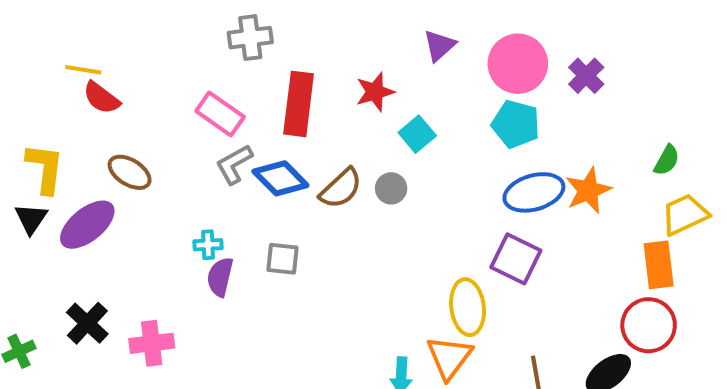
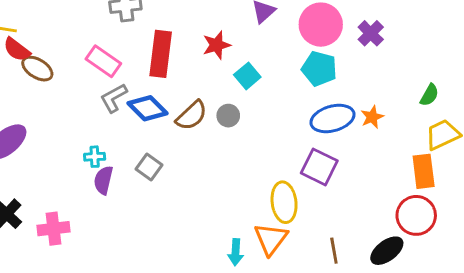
brown ellipse: (130, 172) -> (37, 69), moved
orange star: (588, 190) -> (372, 117), size x0.7
gray square: (282, 259) -> (149, 167), turned 30

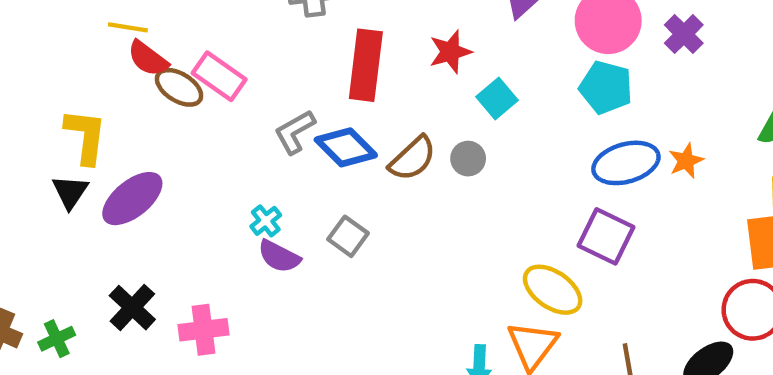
pink rectangle: (103, 61) -> (219, 76), moved
cyan cross: (95, 157) -> (266, 221), turned -36
purple semicircle: (103, 180) -> (279, 256), turned -76
yellow ellipse: (284, 202) -> (553, 290), turned -48

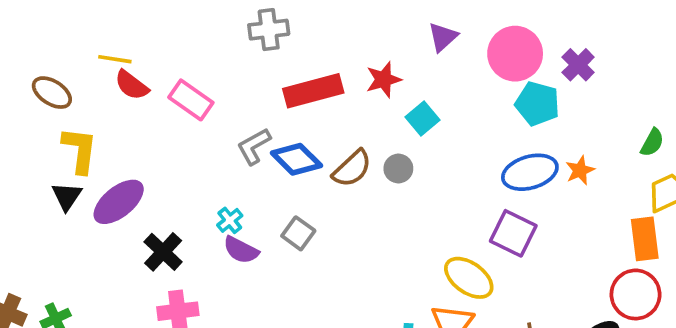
red rectangle: (366, 65) -> (313, 91), turned 68
brown ellipse: (179, 87) -> (52, 93), moved
cyan pentagon: (606, 87) -> (537, 104), moved
black cross: (132, 308) -> (163, 252), moved

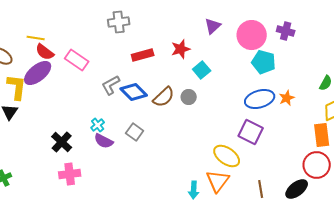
purple cross: (578, 65) -> (286, 31), moved, turned -30
red rectangle: (313, 91) -> (143, 55), size x0.7
purple ellipse: (119, 202) -> (38, 73), moved

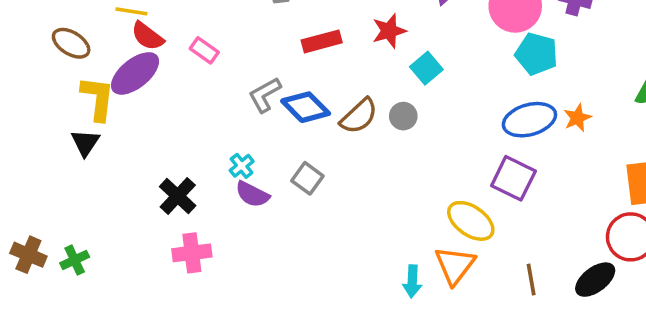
pink rectangle: (77, 60) -> (204, 50), size x0.7

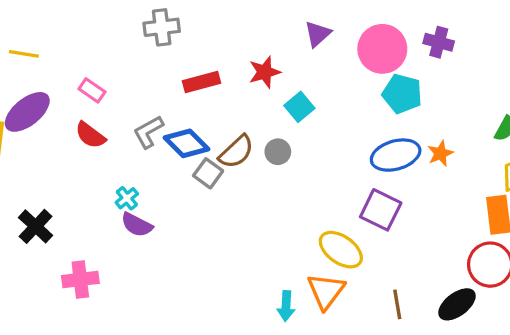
red semicircle: (147, 36) -> (90, 135), moved
gray square: (307, 178) -> (208, 173), moved
black cross: (178, 196) -> (36, 226), moved

